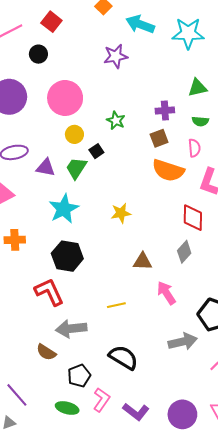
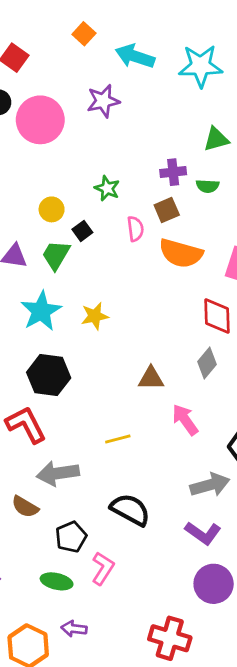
pink circle: (65, 98) -> (40, 120), moved
green semicircle: (200, 121) -> (208, 186), moved
pink semicircle: (194, 148) -> (135, 229), moved
yellow star: (121, 213) -> (95, 316), moved
purple L-shape: (136, 412) -> (203, 533), moved

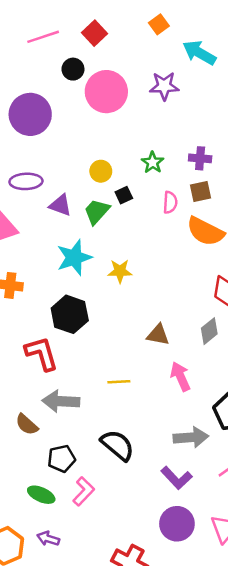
purple cross: (173, 172) -> (200, 158), moved

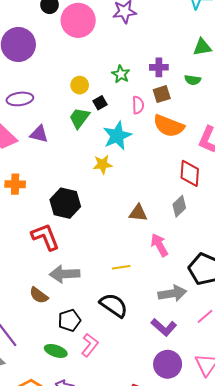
purple triangle: (60, 205) -> (39, 134), moved
cyan star: (74, 258) -> (117, 136), moved
yellow line: (119, 382) -> (121, 267), moved

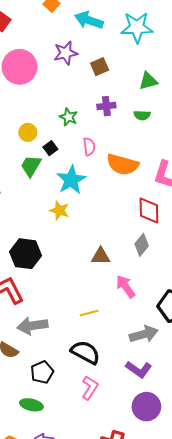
brown square: (162, 94) -> (100, 67), moved
yellow star: (103, 164) -> (59, 211), turned 30
pink L-shape: (90, 345) -> (90, 388), moved

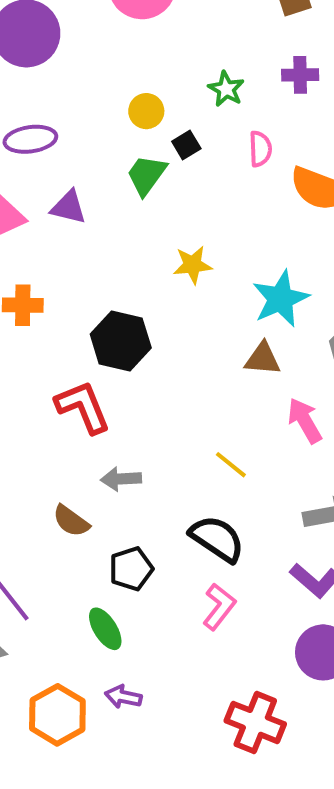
cyan star: (71, 180) -> (281, 299), moved
yellow star: (59, 211) -> (193, 265), turned -30
yellow line: (89, 313) -> (231, 465), turned 48
gray arrow: (32, 326) -> (121, 479), size x0.7
green ellipse: (31, 405) -> (105, 629), turned 40

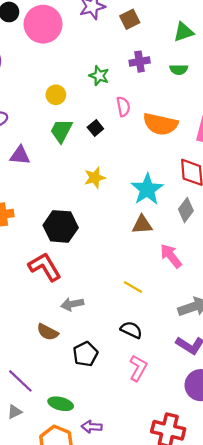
black square: (186, 145) -> (95, 128), moved
black semicircle: (217, 539) -> (131, 330), size x0.7
green ellipse: (105, 629) -> (61, 404), moved, turned -35

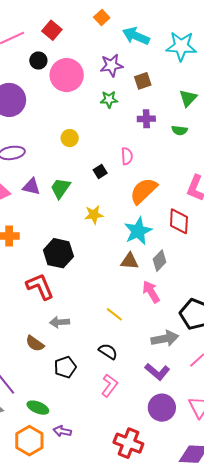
green triangle: (183, 32) -> (188, 98), turned -36
green star: (99, 76) -> (109, 99), moved, turned -30
orange semicircle: (160, 124) -> (143, 191), moved, turned 116
green trapezoid: (61, 131) -> (60, 188), moved
gray diamond: (186, 210) -> (160, 261), moved

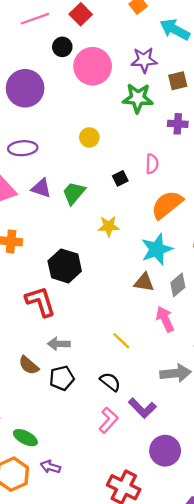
green star: (109, 99) -> (138, 98), size x1.5
black pentagon: (65, 367) -> (62, 378), moved
purple L-shape: (157, 372) -> (142, 408), moved

